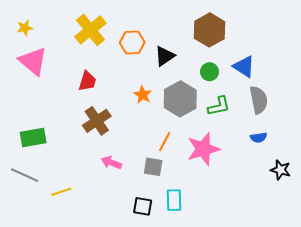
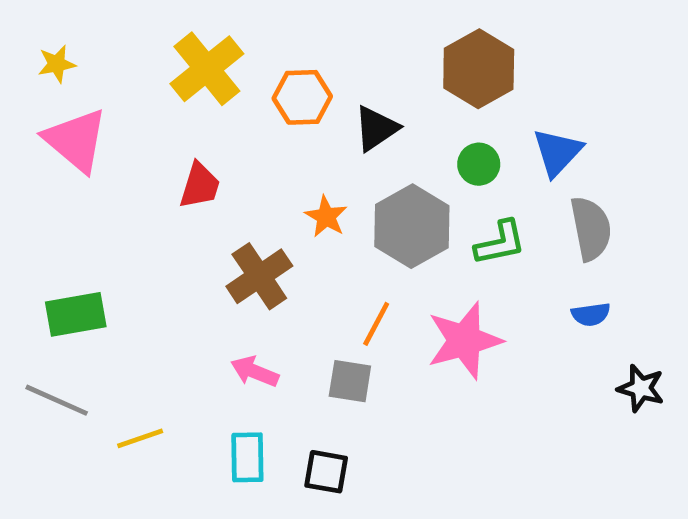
blue triangle: (244, 67) -> (557, 152), turned 40
brown cross: (97, 121) -> (259, 276), moved
cyan rectangle: (174, 200) -> (247, 457), moved

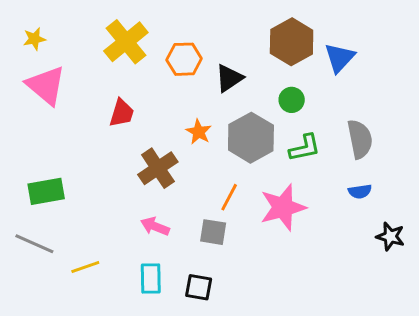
blue triangle: (557, 152) -> (340, 58), moved

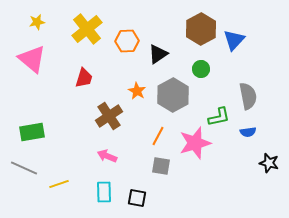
yellow star: (34, 39) -> (37, 22), moved
green L-shape: (305, 148) -> (219, 117), moved
gray square: (213, 232) -> (161, 166), moved

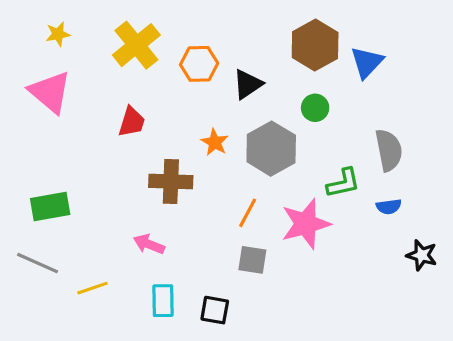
brown cross: (109, 116) -> (171, 181), turned 36
pink arrow: (107, 156) -> (149, 244), moved

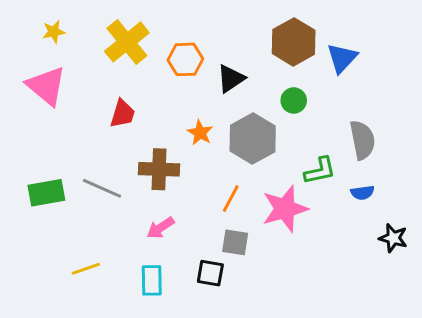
pink arrow: (149, 244) -> (161, 228), moved, turned -56
gray line: (38, 263) -> (102, 188), moved
black square: (215, 310) -> (210, 273), moved

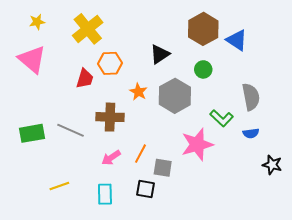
blue triangle: (342, 58) -> (237, 40), turned -40
orange hexagon: (185, 59) -> (110, 63), moved
green L-shape: (320, 171) -> (221, 118), turned 55
orange line: (231, 199) -> (140, 154), moved

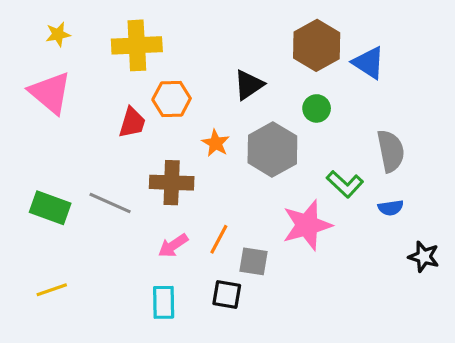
yellow cross: (88, 29) -> (137, 45), turned 36
green rectangle: (32, 133) -> (50, 208), turned 30
yellow line: (59, 186) -> (52, 290), moved

